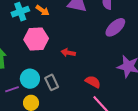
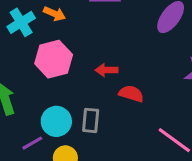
gray rectangle: (52, 82) -> (91, 120), turned 42
red semicircle: (93, 82) -> (131, 94), moved

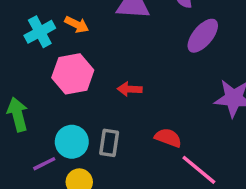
red semicircle: (131, 94) -> (168, 138), moved

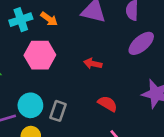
red arrow: (130, 89) -> (93, 64), moved
red semicircle: (168, 138) -> (108, 104), moved

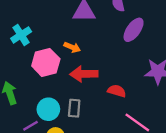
orange arrow: (49, 19) -> (72, 47), moved
red arrow: (93, 64) -> (84, 74), moved, size x1.6

